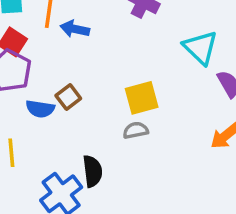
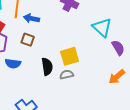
brown square: (68, 97) -> (28, 40), moved, turned -32
black semicircle: (92, 171) -> (47, 67), moved

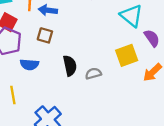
yellow square: (70, 56) -> (127, 55), moved

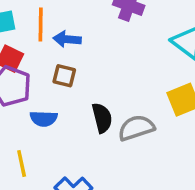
gray semicircle: (93, 74) -> (136, 128), size x1.5

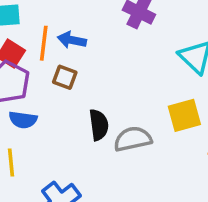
orange line: (41, 24) -> (44, 43), moved
blue semicircle: (44, 119) -> (23, 120), moved

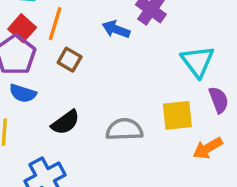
blue arrow: (72, 40) -> (116, 29), moved
black semicircle: (99, 125) -> (65, 122), moved, turned 52

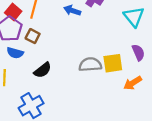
brown square: (70, 60) -> (33, 36), moved
cyan triangle: (198, 61) -> (134, 17), moved
gray semicircle: (124, 130) -> (90, 64), moved

